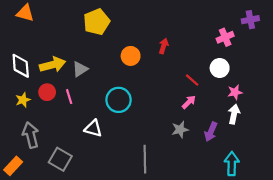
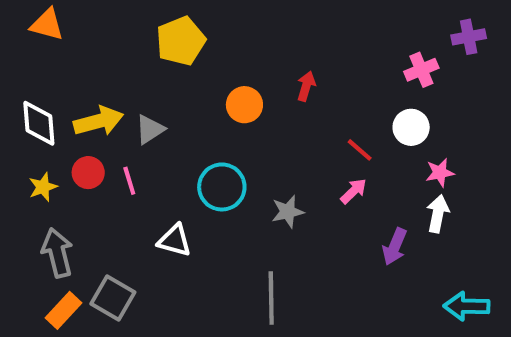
gray star: (180, 130) -> (288, 212), moved
cyan arrow: (232, 164) -> (467, 306), moved, turned -90
orange rectangle: (13, 166) -> (64, 310), moved

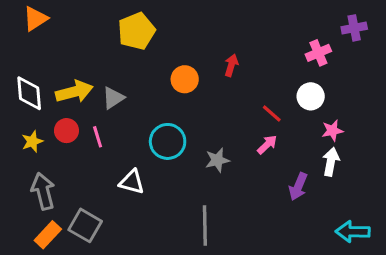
orange triangle: (47, 25) -> (35, 19), turned -48

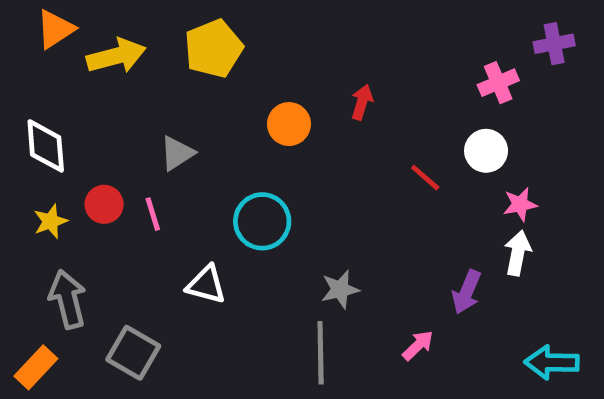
yellow arrow: (74, 92) -> (116, 56), moved
pink arrow: (267, 145) -> (418, 345), moved
gray star: (217, 160) -> (340, 289), moved
orange rectangle: (48, 235) -> (36, 367), moved

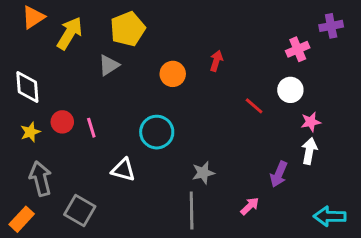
yellow arrow: (116, 56) -> (70, 33), turned -44
gray triangle: (177, 153) -> (109, 65), moved

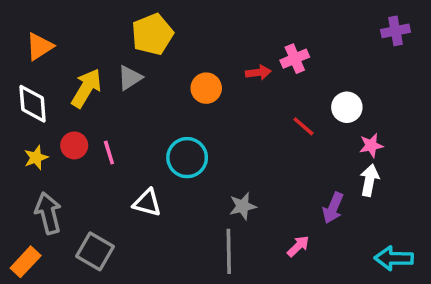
orange triangle: (33, 17) -> (39, 46), moved
yellow arrow: (70, 33) -> (86, 88), moved
pink cross: (298, 49) -> (295, 59), moved
red arrow: (216, 61) -> (258, 72), turned 66

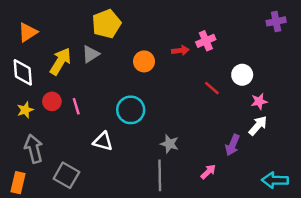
white arrow: (369, 180) -> (258, 126), turned 30
gray star: (243, 206) -> (169, 144), turned 30
orange rectangle: (26, 262) -> (18, 183), turned -30

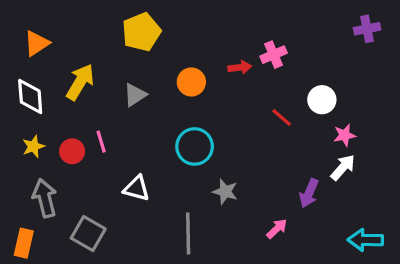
gray triangle: (91, 54) -> (135, 95), moved
red circle: (52, 101) -> (72, 151), moved
cyan circle: (131, 110) -> (195, 146), moved
gray line: (160, 175) -> (188, 234), moved

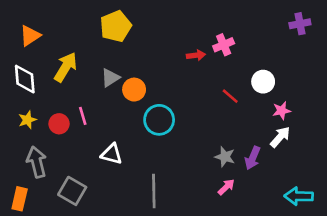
orange circle: (191, 82) -> (134, 90), moved
gray star: (225, 192) -> (225, 157), moved

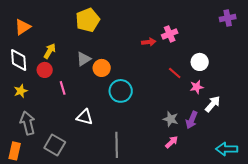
yellow arrow: (66, 67) -> (50, 51), size x0.7
pink star: (282, 111) -> (197, 87), moved
red circle: (59, 124) -> (45, 70), moved

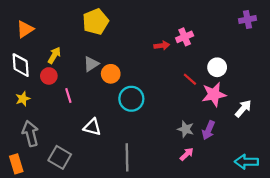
pink star: (197, 87) -> (214, 94), size x1.6
white arrow: (213, 104) -> (243, 109), moved
orange rectangle: (15, 151) -> (16, 164), turned -30

